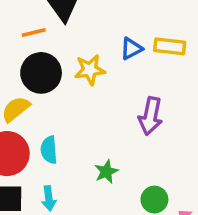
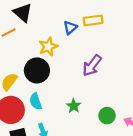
black circle: (41, 73) -> (37, 70), moved
purple arrow: (150, 116) -> (92, 66), turned 40

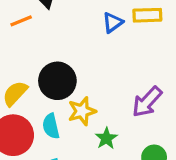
yellow star: (48, 47) -> (82, 111), moved
purple arrow: (92, 66) -> (147, 102), moved

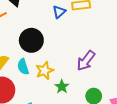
black circle: (57, 81) -> (31, 40), moved
cyan semicircle: (51, 126) -> (23, 67), moved

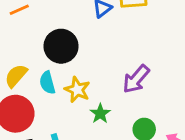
yellow star: (45, 71) -> (77, 90), turned -30

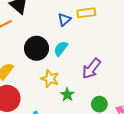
cyan semicircle: (47, 83) -> (61, 48), moved, turned 56

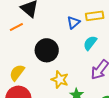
cyan semicircle: (61, 48) -> (90, 43), moved

